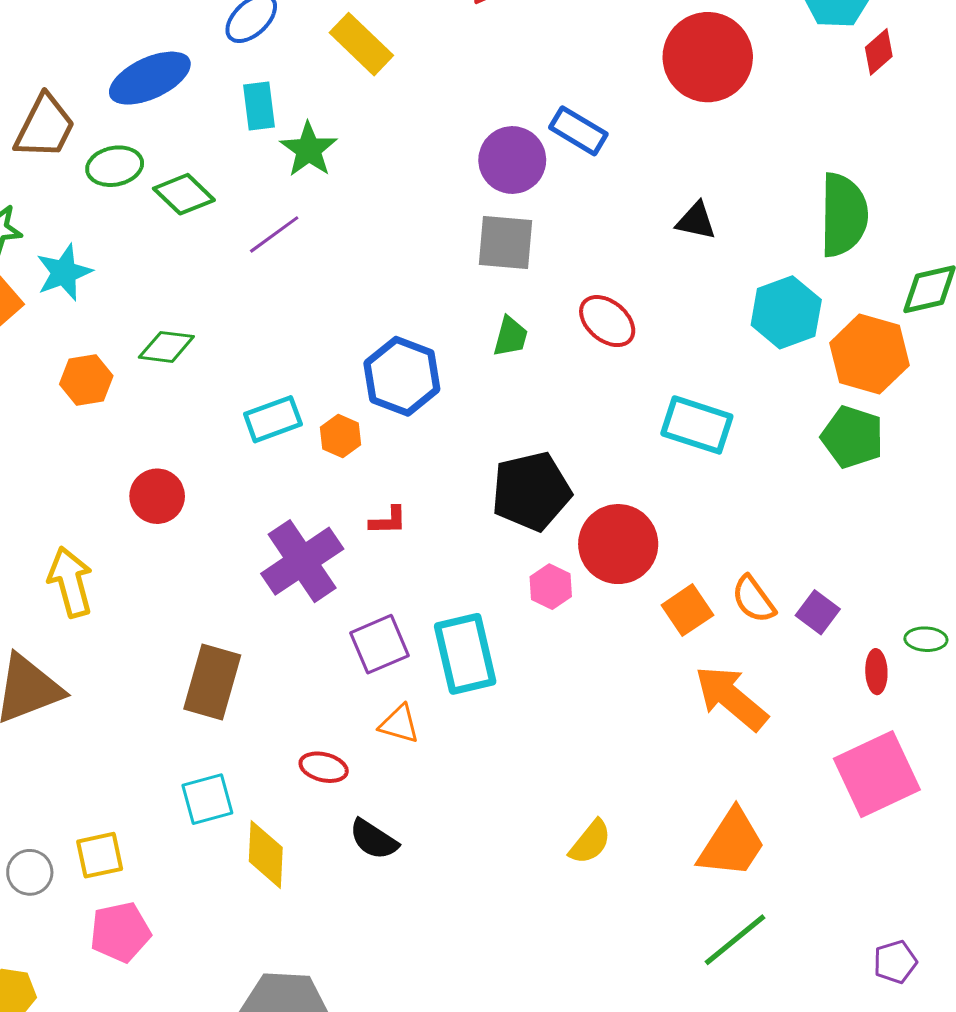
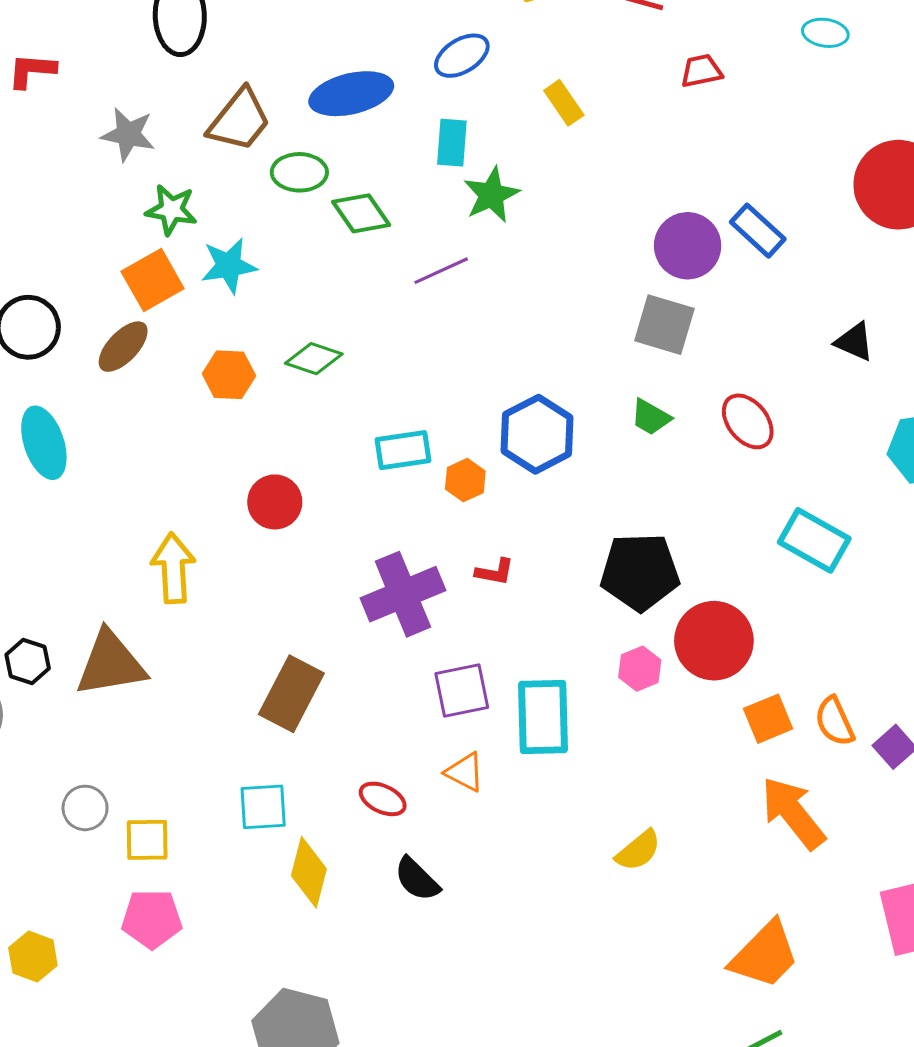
yellow rectangle: (361, 44) -> (564, 103), size x0.7
green trapezoid: (511, 337) -> (651, 417), turned 93
yellow semicircle: (590, 842) -> (638, 851), moved
gray circle: (30, 872) -> (85, 808), moved

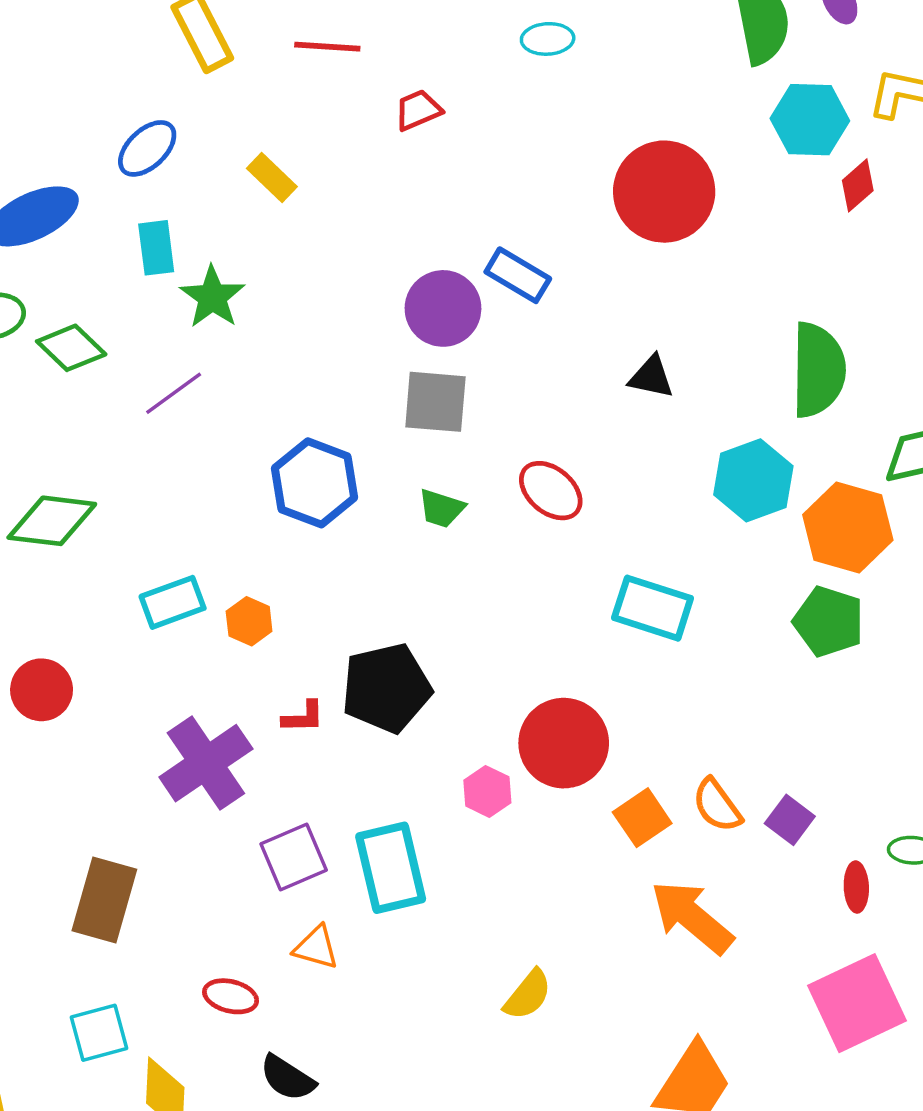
green diamond: (314, 359) -> (52, 521), size x1.4
blue hexagon: (537, 434) -> (315, 483), moved
black pentagon: (640, 572) -> (386, 688), moved

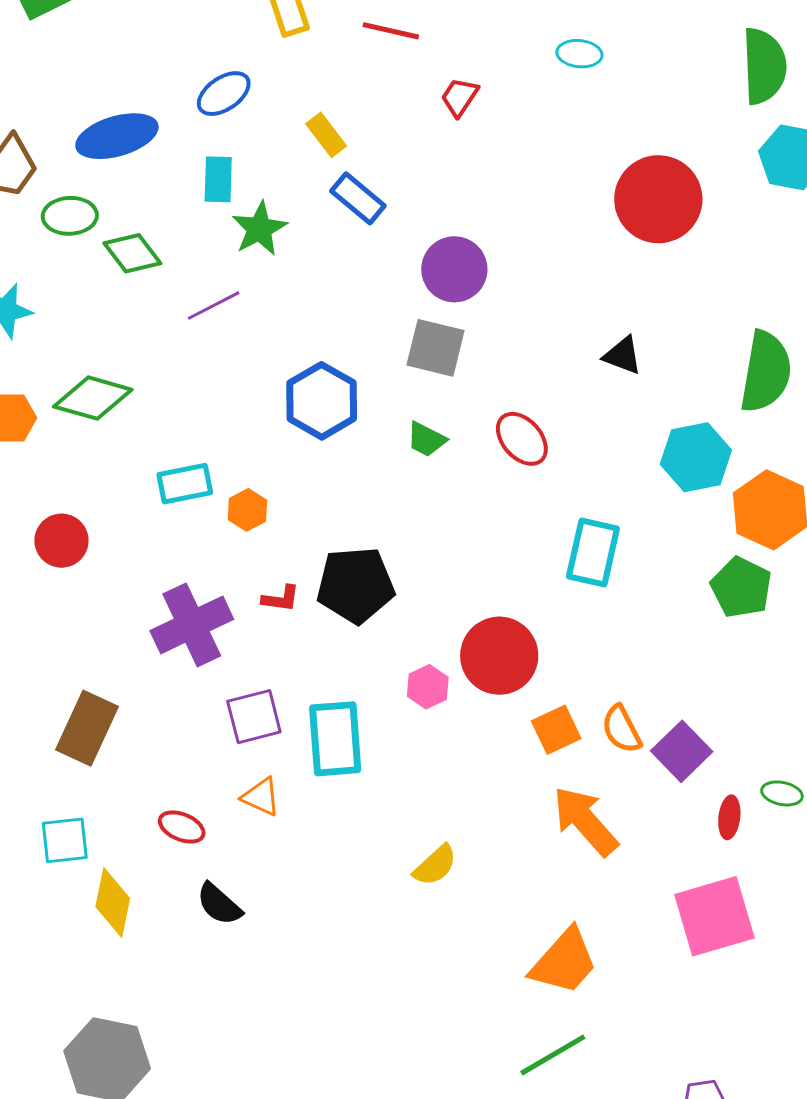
red trapezoid: (418, 110) -> (460, 97), turned -42
blue rectangle: (518, 275) -> (358, 198), moved
cyan rectangle: (653, 608) -> (593, 552), turned 76
purple square: (790, 820) -> (682, 751), size x1.4

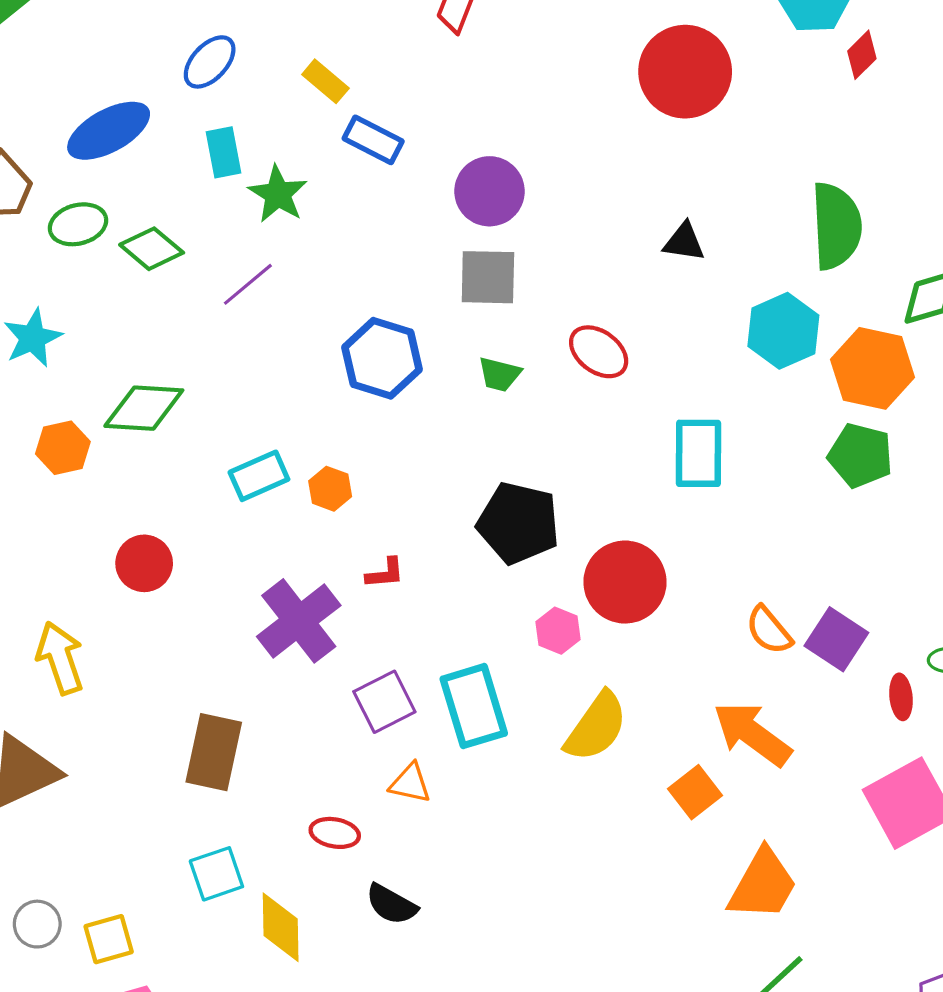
black pentagon: (356, 585) -> (518, 523), moved, turned 30
orange square: (556, 730) -> (695, 792), moved
yellow semicircle: (435, 865) -> (596, 727), moved, size x1.5

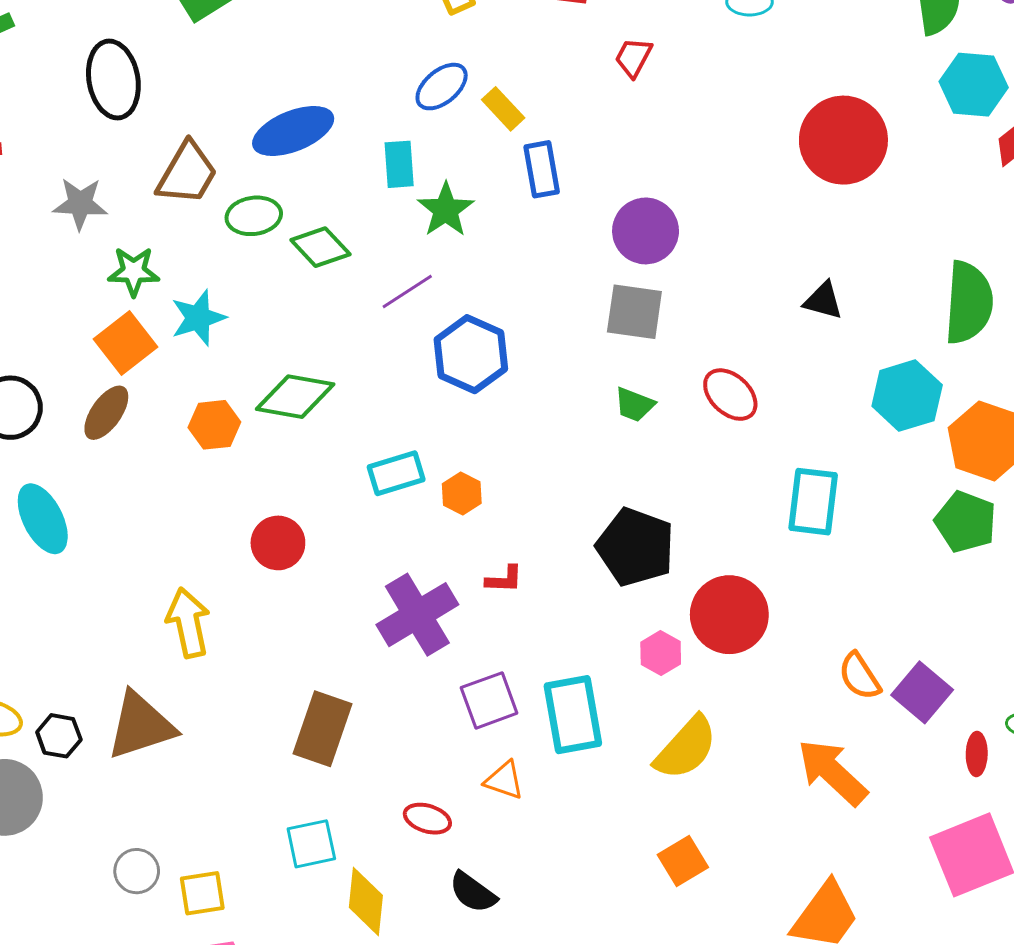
blue ellipse: (210, 62) -> (442, 87), moved
blue rectangle: (373, 140) -> (542, 169), turned 46
blue hexagon: (382, 358) -> (471, 354), moved
orange square: (695, 792) -> (683, 861), moved

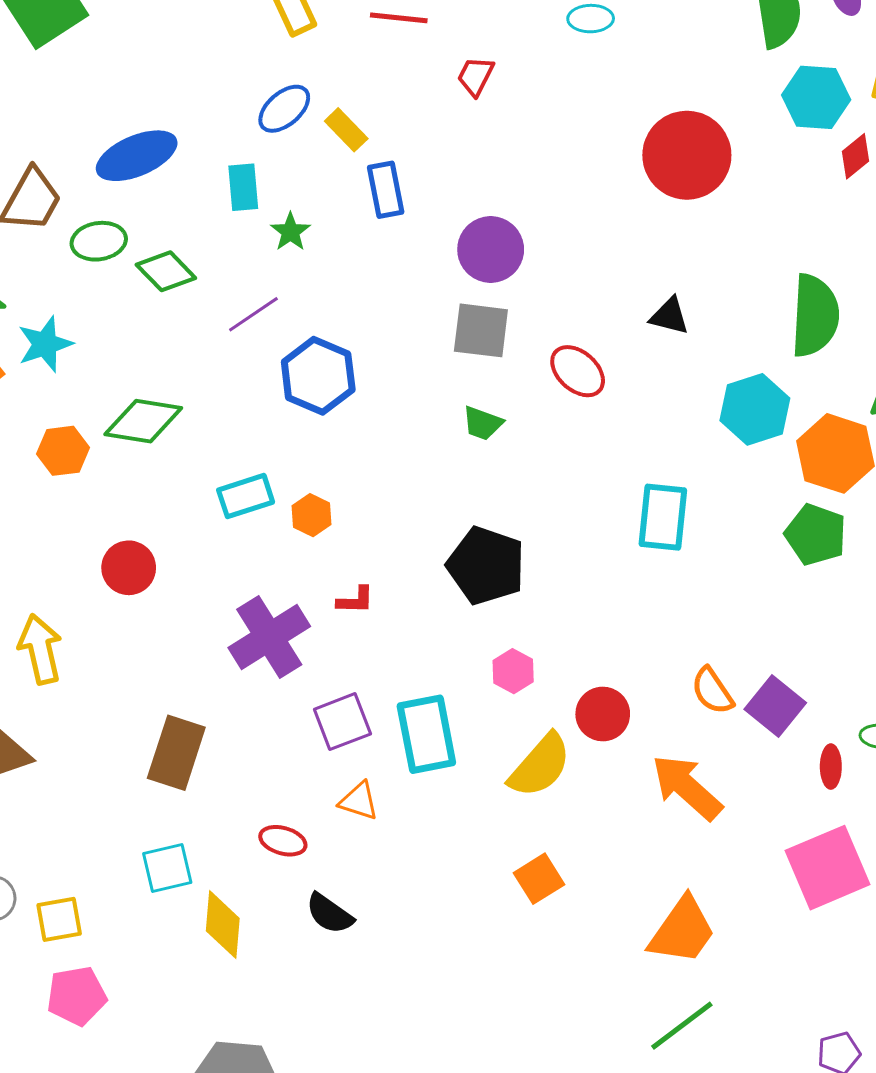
green star: (446, 210) -> (290, 232), size x0.7
red ellipse: (730, 395) -> (578, 371), moved
red circle: (729, 615) -> (603, 714), moved, size x0.7

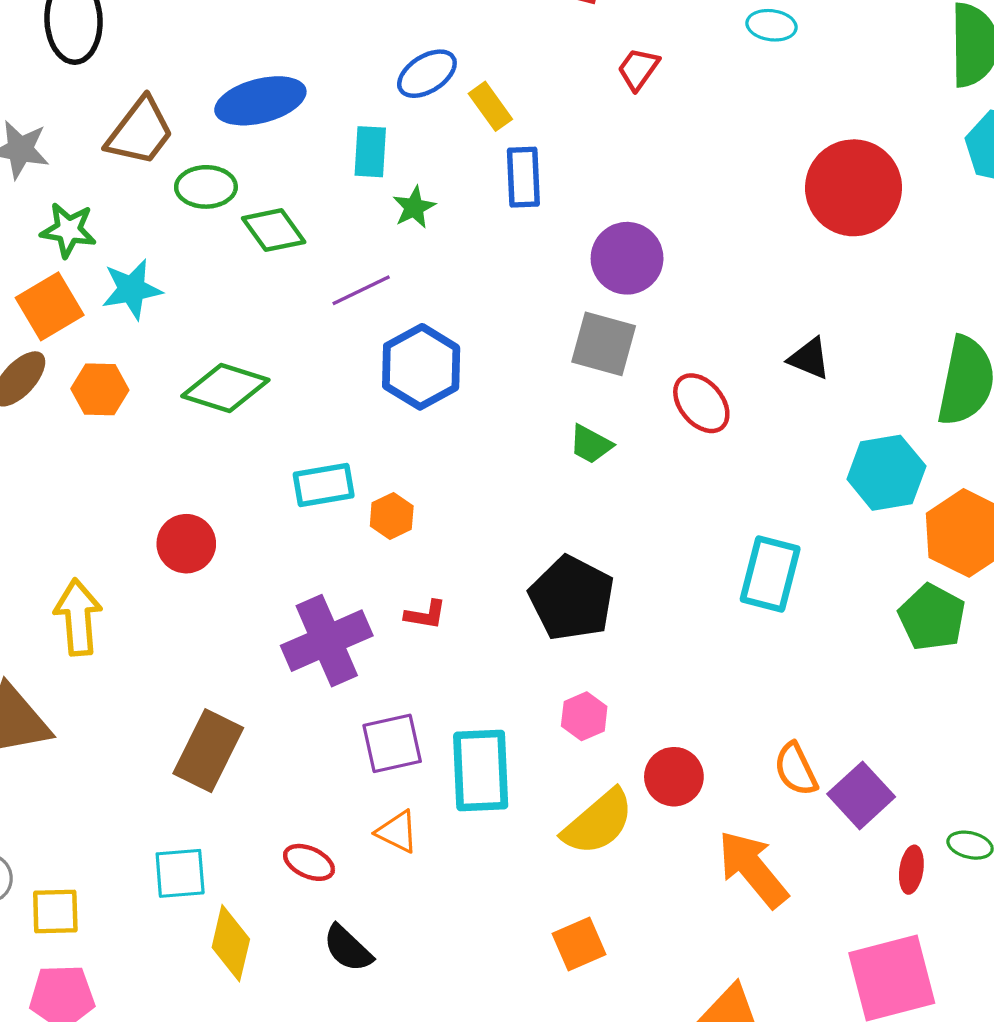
orange hexagon: (63, 451) -> (100, 389), moved

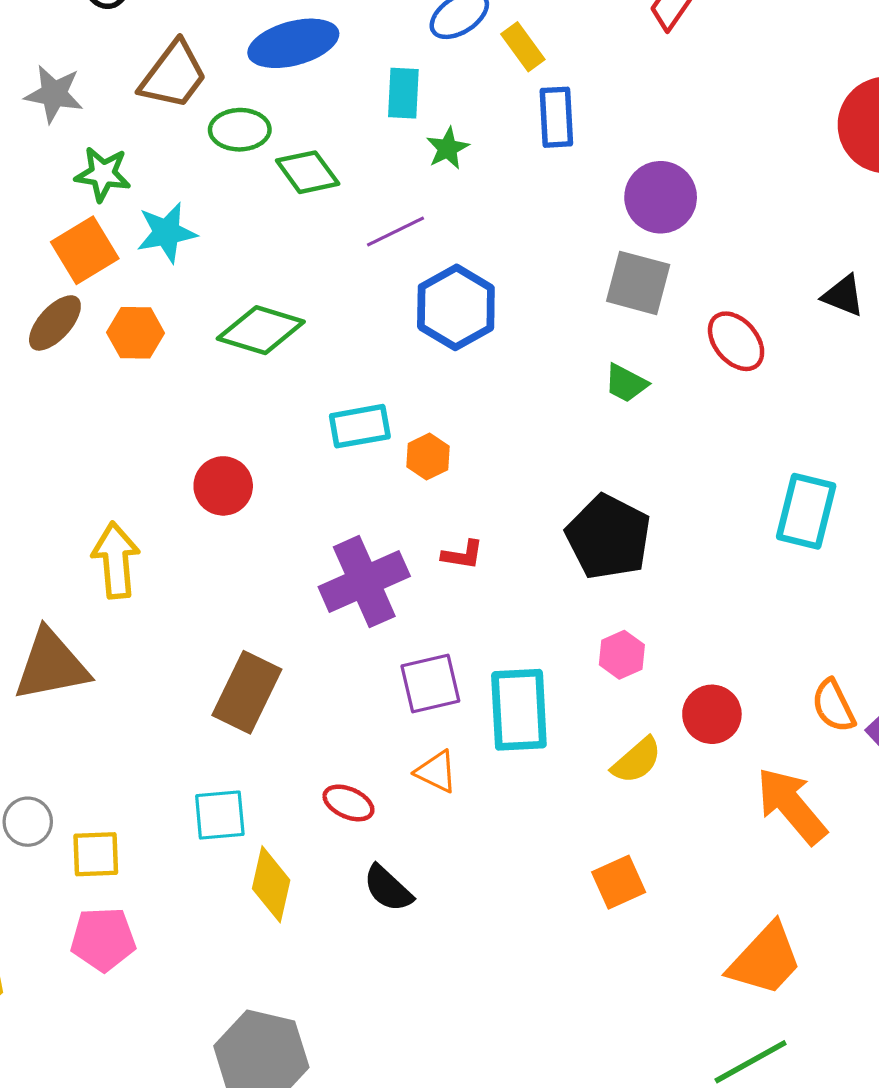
yellow semicircle: (598, 822) -> (637, 760), size x0.7

